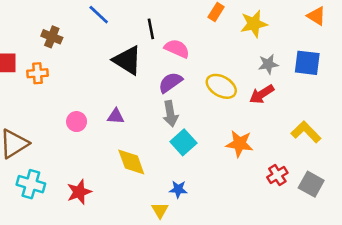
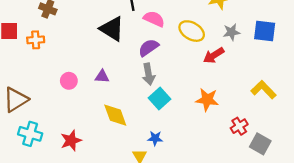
yellow ellipse: (221, 86) -> (192, 31), moved
red arrow: (262, 94) -> (214, 55), moved
gray square: (311, 184) -> (260, 144), moved

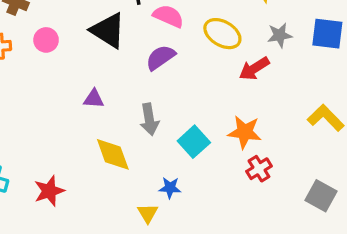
gray arrow: (148, 74) -> (149, 119), moved
pink circle: (69, 81) -> (46, 40), moved
cyan square: (160, 99) -> (194, 142), moved
red cross: (239, 126) -> (259, 169), moved

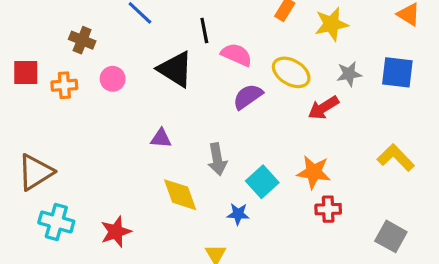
purple semicircle: (160, 57) -> (248, 97), moved
red cross: (259, 169) -> (328, 209), turned 30
blue star: (170, 188) -> (238, 214), moved

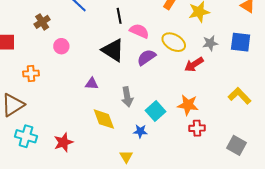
brown cross: (82, 40) -> (42, 22), turned 35
black triangle: (175, 69) -> (113, 50), moved
orange cross: (64, 85) -> (31, 74), moved

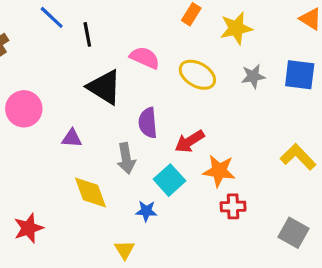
black line: (119, 16) -> (87, 34), moved
pink circle: (61, 46) -> (24, 109), moved, size x1.5
purple semicircle: (146, 57) -> (148, 123), moved, turned -60
red arrow: (194, 64) -> (190, 141), moved

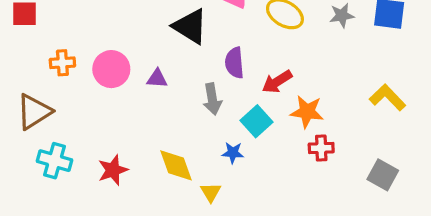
pink circle: (24, 109) -> (111, 69), moved
yellow diamond: (90, 193) -> (176, 165), moved

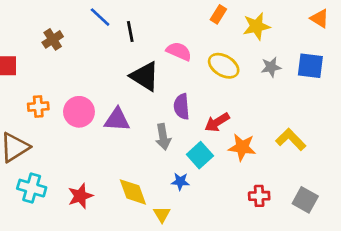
purple triangle: (157, 79) -> (117, 120), size x1.5
yellow L-shape: (388, 97) -> (291, 139), moved
red cross: (321, 148) -> (259, 196), moved

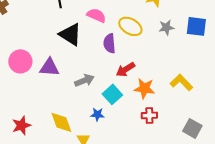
purple semicircle: (182, 107) -> (109, 43), moved
gray arrow: (163, 137) -> (84, 80), turned -102
red cross: (259, 196) -> (149, 115), moved

